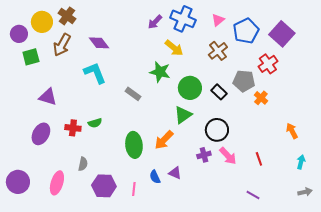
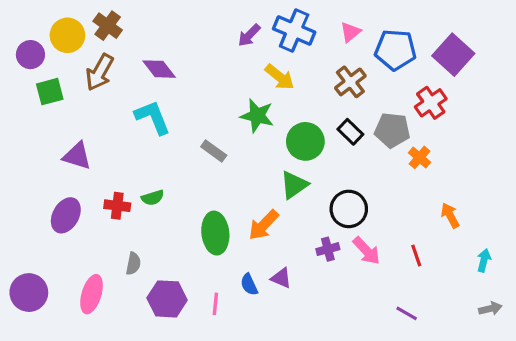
blue pentagon: (246, 31) -> (395, 50), turned 30
black rectangle: (219, 92) -> (350, 132), moved
orange arrow: (292, 131) -> (450, 215), moved

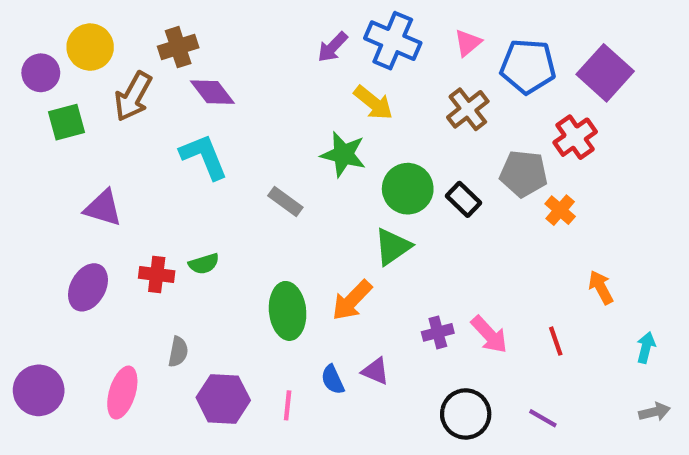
brown cross: (108, 26) -> (178, 47), moved, turned 36
black rectangle: (350, 132) -> (464, 199), moved
black circle: (349, 209) -> (466, 414), moved

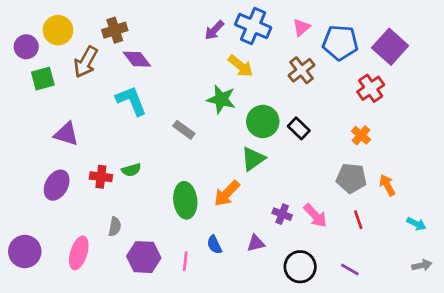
gray pentagon: (524, 174) -> (351, 178), moved
purple cross: (438, 332) -> (282, 214), turned 36
cyan arrow: (646, 347) -> (416, 224), turned 102
purple triangle: (376, 371) -> (256, 243), moved, turned -36

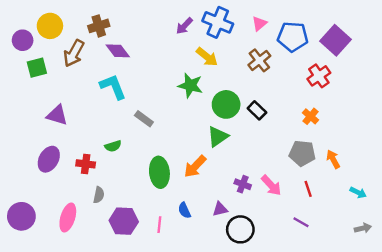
gray rectangle: (184, 130) -> (144, 119), moved
red cross: (101, 177) -> (86, 164), moved
black circle: (300, 267) -> (240, 229), moved
purple line: (350, 269) -> (301, 222), moved

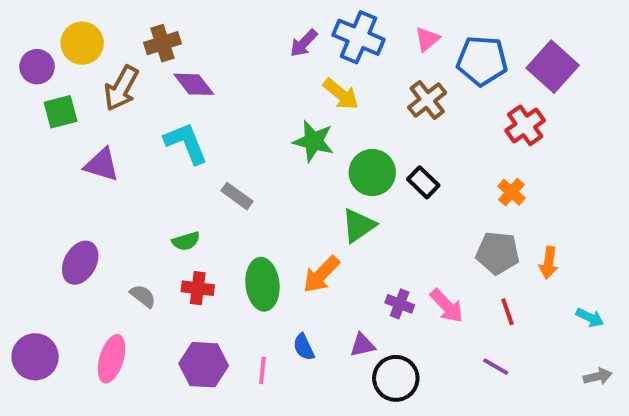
purple triangle: (57, 115) -> (102, 165), moved
orange arrow: (333, 159) -> (549, 263), turned -144
red cross: (86, 164) -> (198, 288), moved
gray semicircle: (99, 195) -> (143, 296), moved, turned -63

